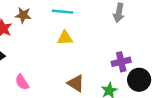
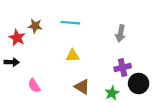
gray arrow: (119, 13) -> (120, 33), moved
yellow triangle: (65, 38) -> (72, 56), moved

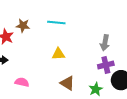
gray arrow: (120, 33) -> (105, 43), moved
pink semicircle: (34, 86) -> (22, 82), turned 136

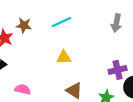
cyan line: (56, 23) -> (62, 22), turned -30
gray arrow: (105, 43) -> (116, 23), moved

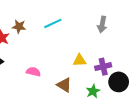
yellow triangle: (64, 57) -> (80, 60), moved
pink semicircle: (23, 89) -> (33, 72), moved

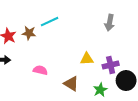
cyan line: (53, 23) -> (50, 22), moved
brown star: (19, 27) -> (29, 33), moved

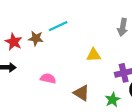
yellow triangle: (87, 59) -> (94, 55), moved

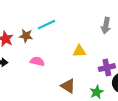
pink semicircle: (48, 78) -> (37, 61), moved

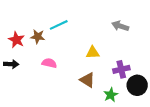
gray arrow: (106, 26) -> (120, 26), turned 98
brown triangle: (68, 86) -> (87, 80), moved

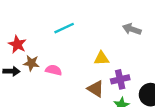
brown star: (38, 37) -> (31, 63), moved
purple cross: (121, 69) -> (120, 79), moved

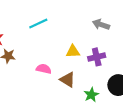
pink semicircle: (54, 70) -> (44, 69), moved
purple cross: (120, 79) -> (97, 57), moved

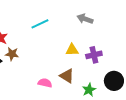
gray arrow: (101, 25) -> (85, 19), moved
pink semicircle: (44, 69) -> (45, 83), moved

